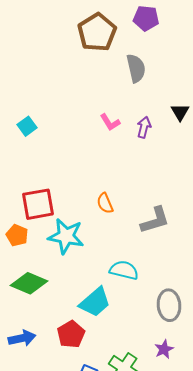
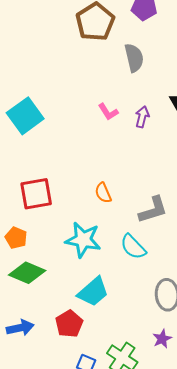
cyan square: (27, 126) -> (25, 116), size x1.8
orange pentagon: (17, 235) -> (16, 238), moved
cyan star: (66, 236) -> (83, 240), moved
cyan semicircle: (124, 270) -> (133, 247), moved, turned -148

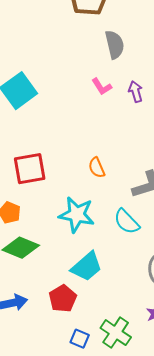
gray semicircle: (134, 58) -> (115, 45), moved
purple arrow: (142, 117) -> (136, 92), turned -30

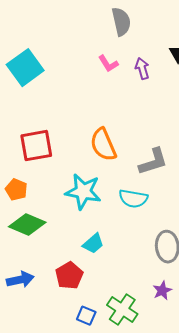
orange semicircle: (97, 168) -> (103, 145), size x1.6
cyan semicircle: (127, 222) -> (133, 199), turned -36
cyan trapezoid: (87, 267) -> (93, 244), size x0.7

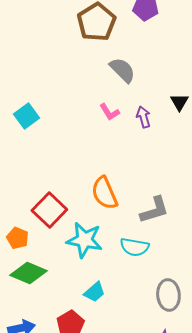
gray semicircle: (121, 22) -> (122, 70), turned -32
cyan square: (25, 68) -> (26, 116), size x0.7
red square: (36, 146) -> (49, 210), moved, turned -36

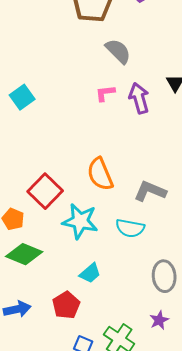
pink L-shape: (109, 112) -> (105, 93), turned 115
purple arrow: (143, 117) -> (139, 98), size x1.4
gray L-shape: (154, 210) -> (150, 191), turned -140

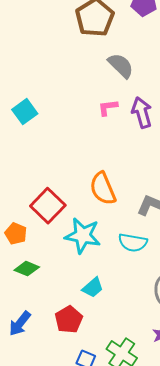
green diamond: (24, 254) -> (27, 269), size x0.7
blue arrow: (17, 309) -> (20, 324), turned 140

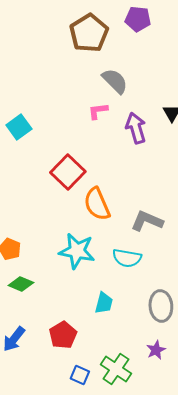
pink L-shape: (108, 108) -> (98, 111), moved
red square: (48, 206) -> (68, 172), moved
cyan trapezoid: (93, 288) -> (104, 303), moved, turned -35

